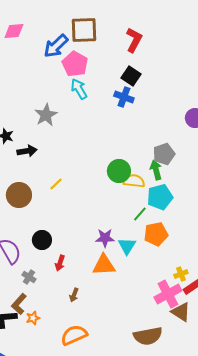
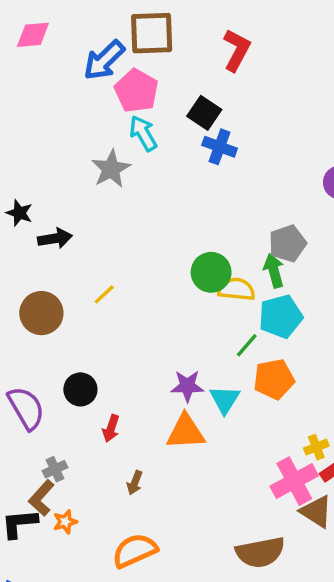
black square: (131, 76) -> (204, 113), moved
gray star: (46, 115) -> (111, 169), moved
gray cross: (29, 277) -> (55, 469), moved, turned 32

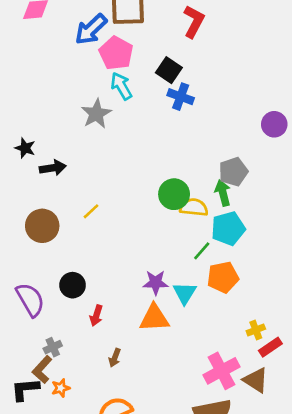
pink cross: (294, 481) -> (222, 371), moved

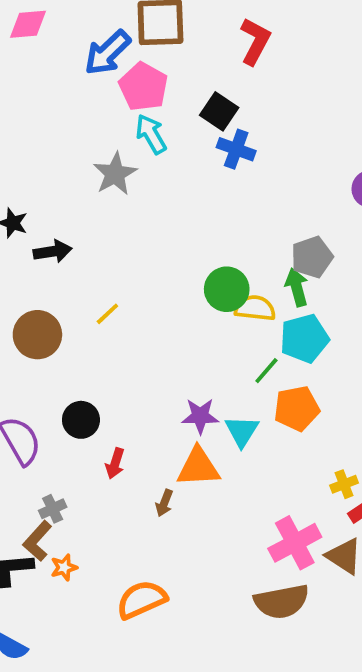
brown arrow: (115, 358) -> (164, 503), moved

